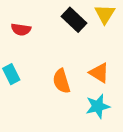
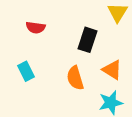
black rectangle: (74, 20) -> (87, 40), moved, turned 65

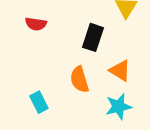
cyan rectangle: (26, 71) -> (39, 102), moved

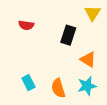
orange semicircle: (79, 80) -> (58, 88), moved

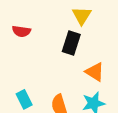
yellow triangle: (92, 13) -> (82, 16), moved

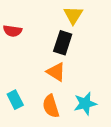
orange triangle: (95, 72) -> (56, 72), moved

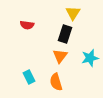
orange triangle: (56, 72) -> (60, 56), turned 35
cyan star: (85, 104) -> (90, 58), moved

